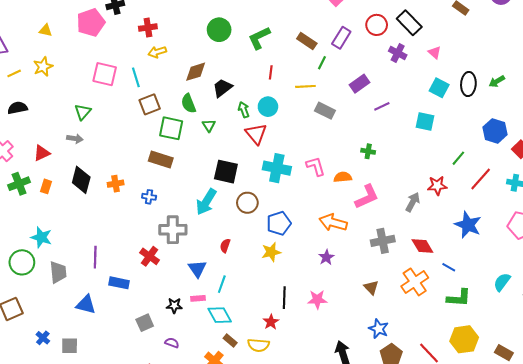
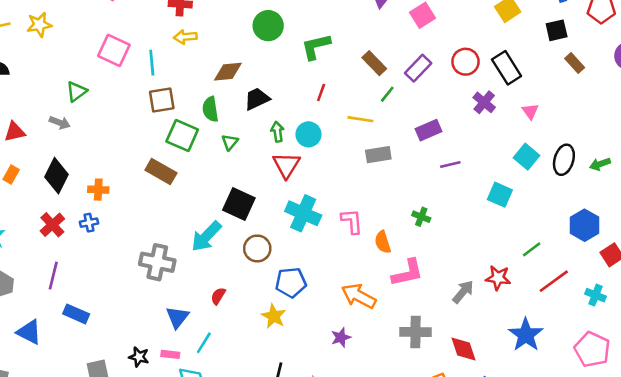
gray rectangle: (325, 111) -> (378, 155), turned -48
orange semicircle: (343, 177) -> (383, 242), turned -114
blue cross: (149, 197) -> (89, 223), moved, turned -32
yellow star: (271, 252) -> (274, 316), turned 30
red cross: (150, 256) -> (52, 225), moved

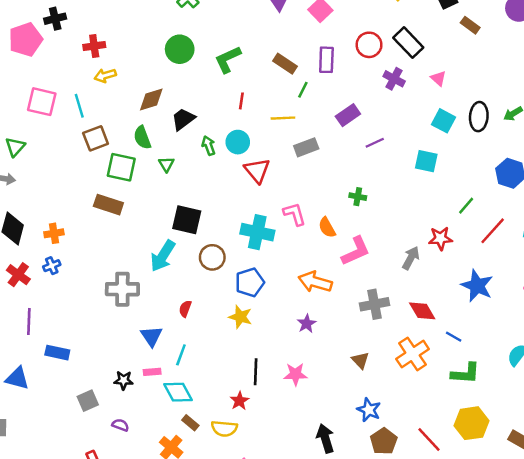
purple rectangle: (418, 68) -> (326, 60), turned -30
red triangle: (286, 165) -> (257, 171), moved
cyan cross: (303, 213) -> (257, 232), moved

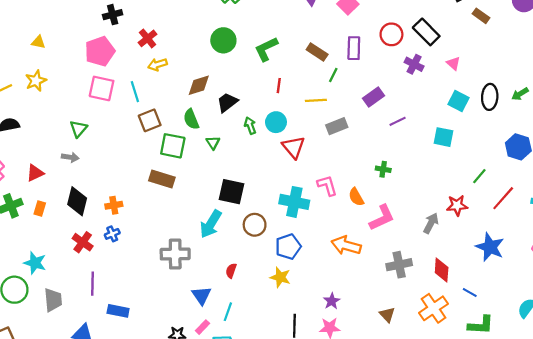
pink pentagon: (26, 40) -> (100, 51), moved
red cross: (94, 46) -> (148, 38), turned -30
red diamond: (422, 311) -> (442, 270), turned 35
purple star: (307, 324) -> (332, 301), moved
pink rectangle: (152, 372) -> (202, 327), turned -40

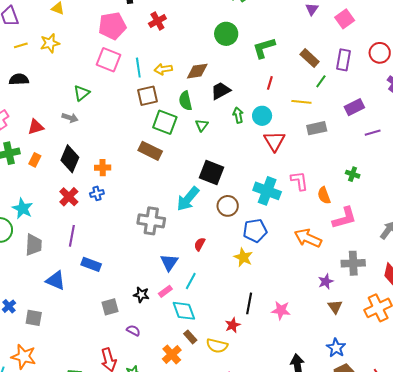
yellow arrow: (158, 64) -> (163, 69), moved
purple star: (332, 301) -> (326, 281), moved

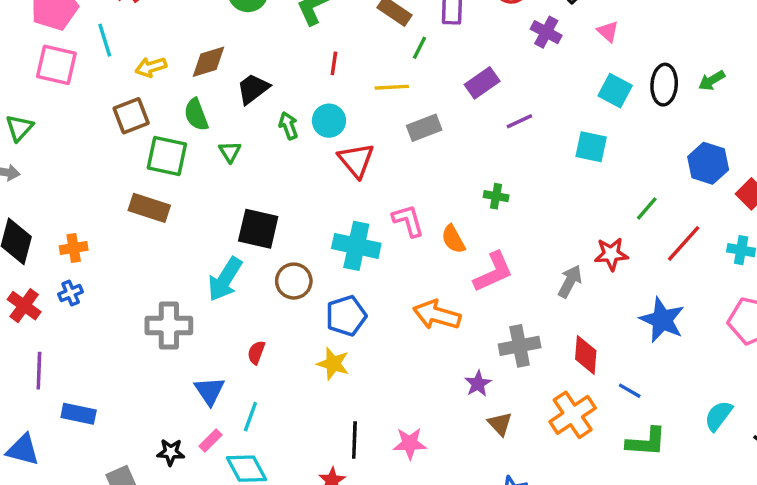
cyan line: (138, 68) -> (105, 40), moved

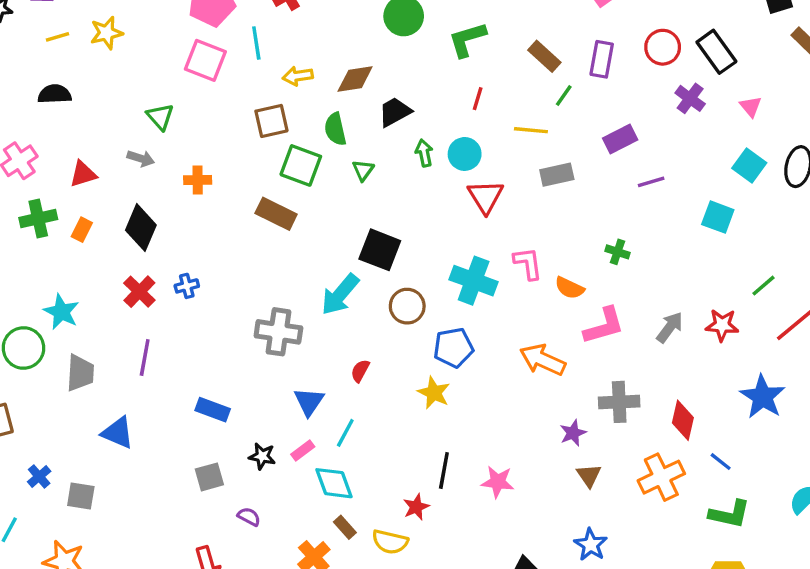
green triangle: (19, 128) -> (160, 117), turned -32
orange semicircle: (453, 239) -> (569, 288), turned -44
orange cross: (74, 248) -> (198, 180), moved
gray arrow: (570, 281) -> (670, 327), moved
blue rectangle: (79, 414) -> (213, 410), moved

